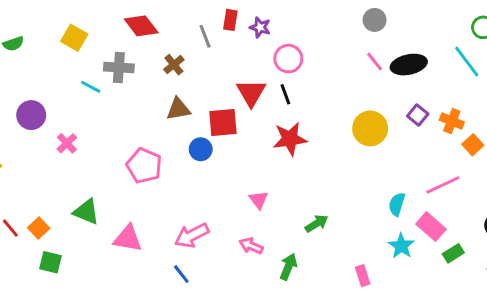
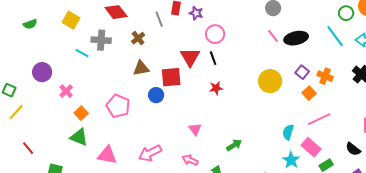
red star: (290, 139) -> (216, 88), size x0.6
orange square: (473, 145) -> (309, 93), moved
orange square: (39, 228) -> (81, 113), moved

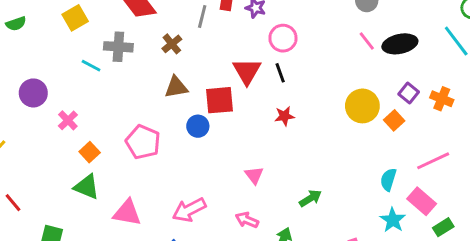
gray line: (159, 19) -> (202, 16), turned 35
yellow square: (71, 20) -> (75, 18), turned 30
orange square: (309, 93) -> (394, 120), moved

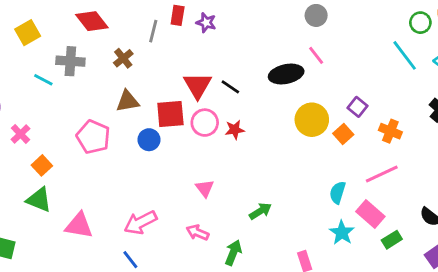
pink circle: (283, 38) -> (205, 123), moved
black ellipse: (400, 44) -> (286, 74), moved
black line: (280, 73) -> (230, 87), turned -36
orange cross: (442, 99) -> (390, 131), moved
pink pentagon: (143, 142) -> (93, 137), moved

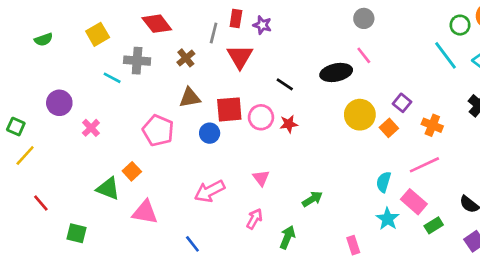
red triangle: (198, 85) -> (240, 57), moved
orange square: (42, 165) -> (132, 171), moved
pink arrow: (140, 223) -> (210, 191), moved
pink arrow: (198, 233) -> (254, 219), turned 96

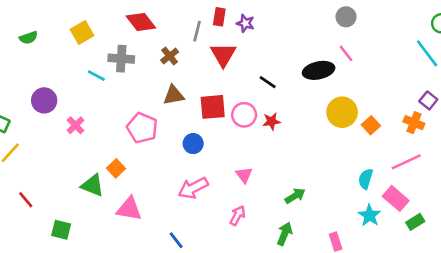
purple square: (402, 103) -> (428, 100), moved
blue circle: (210, 133) -> (193, 144), moved
green arrow: (287, 237) -> (285, 234), moved

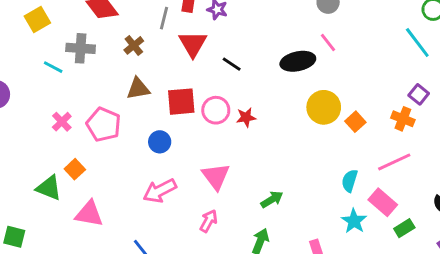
black line: (268, 82) -> (232, 64), moved
pink cross: (76, 125) -> (62, 122), moved
pink triangle: (244, 175) -> (216, 176), size x1.5

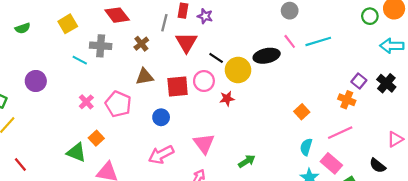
cyan line: (417, 43) -> (318, 41), moved, turned -70
yellow circle: (324, 107) -> (238, 70), moved
pink circle: (216, 110) -> (204, 81), moved
orange square: (355, 122) -> (302, 112), moved

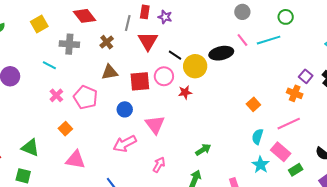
green circle: (370, 16) -> (286, 17), moved
cyan line: (80, 60) -> (49, 65), moved
pink triangle: (204, 144) -> (155, 125), moved
green triangle: (76, 152) -> (30, 148), moved

